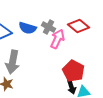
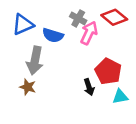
blue semicircle: (28, 28) -> (53, 35), moved
black arrow: (72, 87) -> (89, 87), moved

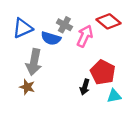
gray cross: (78, 18) -> (64, 25), moved
black arrow: (89, 87) -> (85, 87), turned 35

